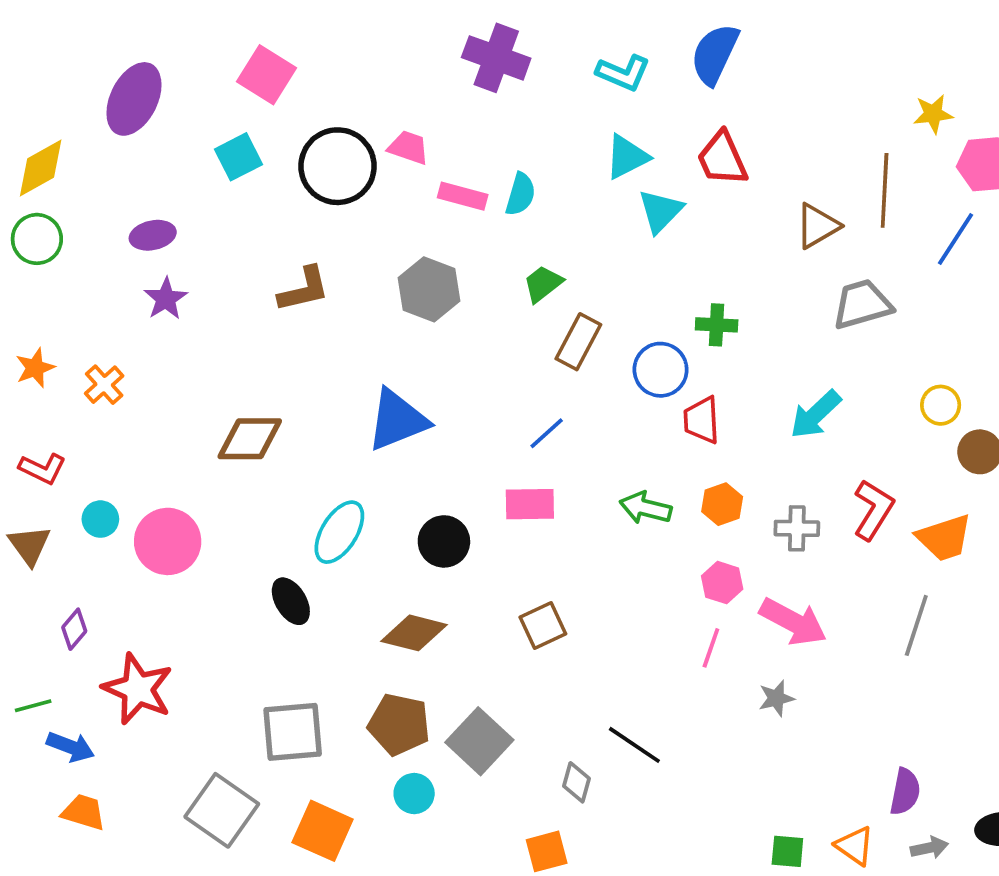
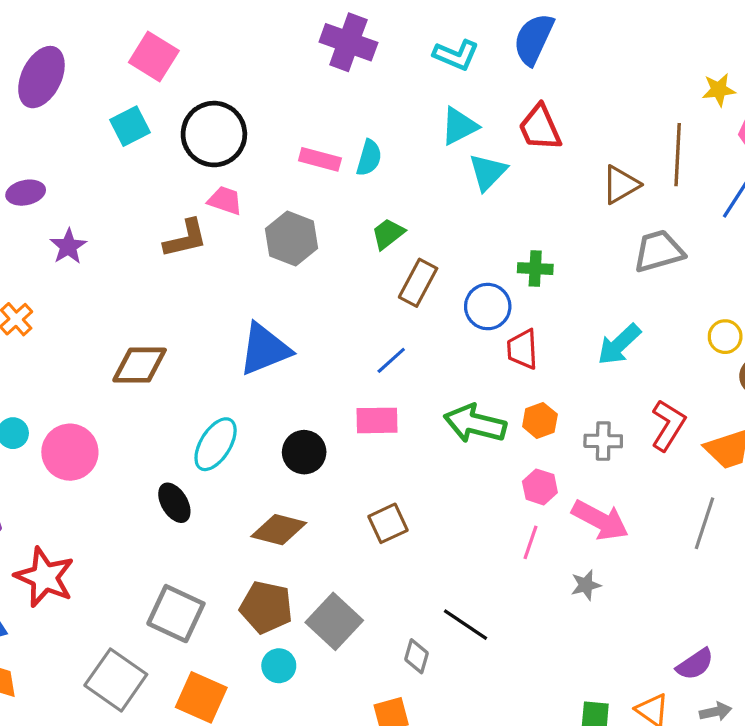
pink trapezoid: (408, 147) -> (225, 200), moved
purple ellipse: (153, 235) -> (26, 193), moved
green arrow: (646, 508) -> (475, 424), size x1.4
gray square: (293, 732) -> (176, 614), turned 30
purple semicircle: (905, 792) -> (695, 664), turned 45

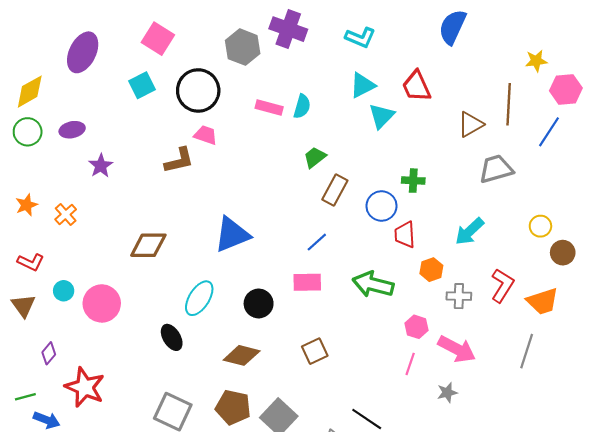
blue semicircle: (534, 39) -> (452, 27), moved
gray hexagon: (291, 238) -> (243, 47), moved
orange hexagon: (540, 420) -> (431, 270), moved

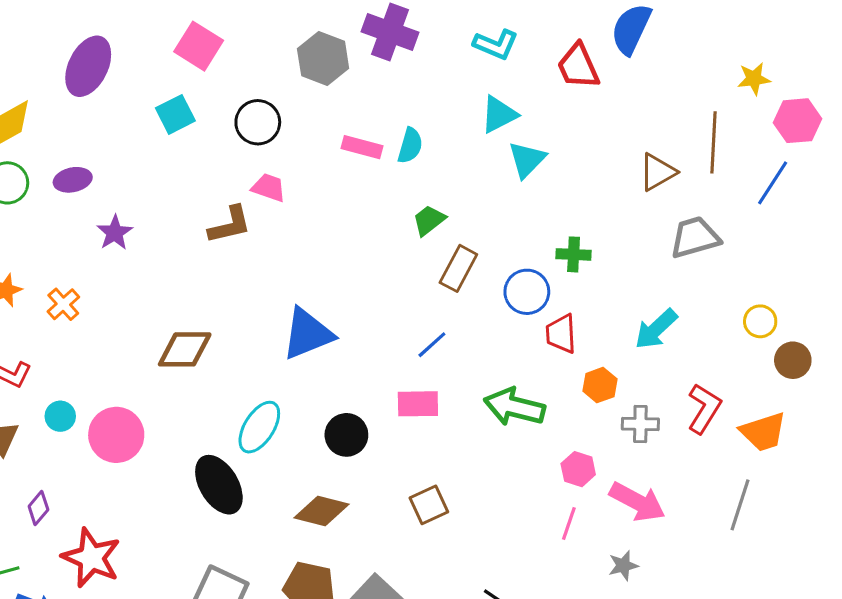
red trapezoid: (416, 86) -> (578, 66), moved
black circle: (198, 90) -> (258, 122), size x0.7
black ellipse: (172, 337) -> (219, 485), size x1.5

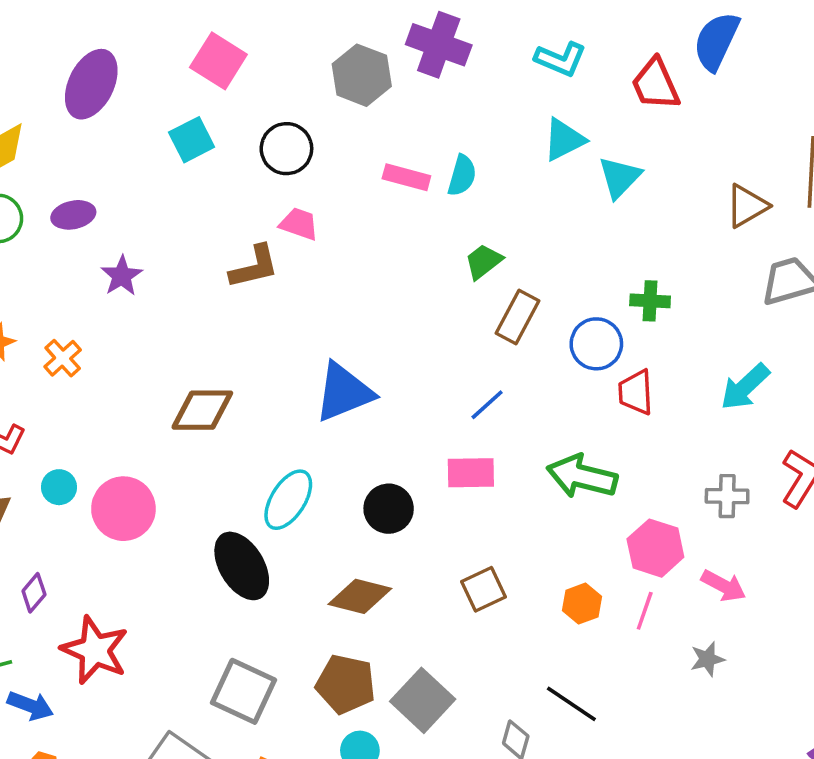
cyan triangle: (527, 160) -> (620, 177), moved
orange hexagon: (600, 385) -> (582, 604), moved
pink hexagon: (578, 469) -> (655, 548), size x1.4
pink arrow: (637, 502) -> (724, 586), size x0.7

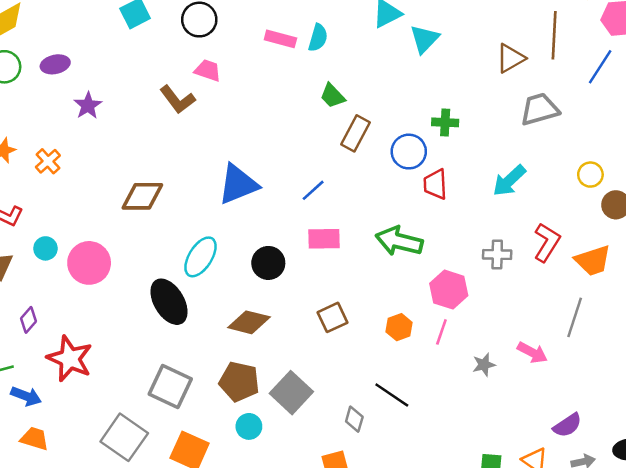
green trapezoid: (483, 261) -> (332, 96), turned -96
brown L-shape: (254, 267) -> (177, 99), turned 66
blue line: (487, 405) -> (313, 190), moved
pink arrow: (724, 586) -> (532, 353), moved

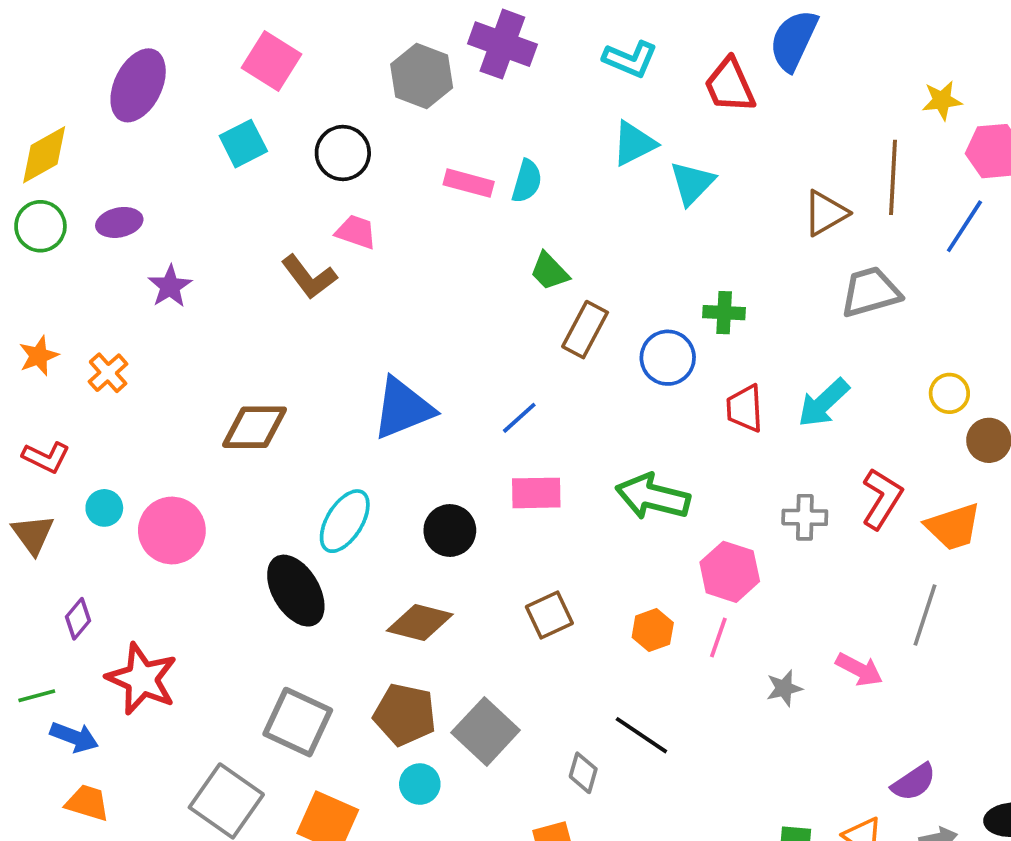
red trapezoid: (435, 184) -> (745, 408), moved

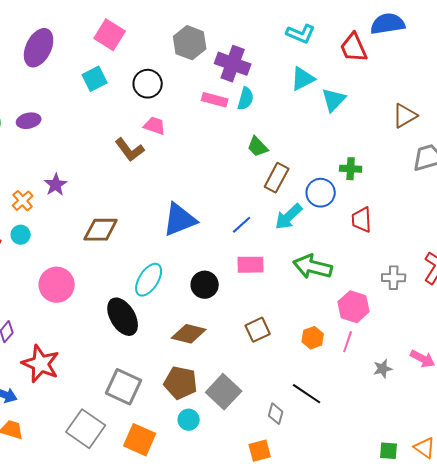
blue semicircle: (794, 40) -> (388, 24), turned 56
purple cross: (502, 44) -> (233, 64), moved
purple star: (170, 286) -> (56, 185), moved
cyan arrow: (824, 403) -> (289, 217), moved
cyan circle: (104, 508) -> (21, 235), moved

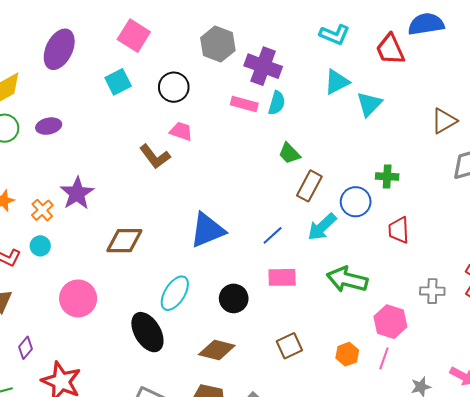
purple star: (56, 185) -> (77, 193), size x1.4

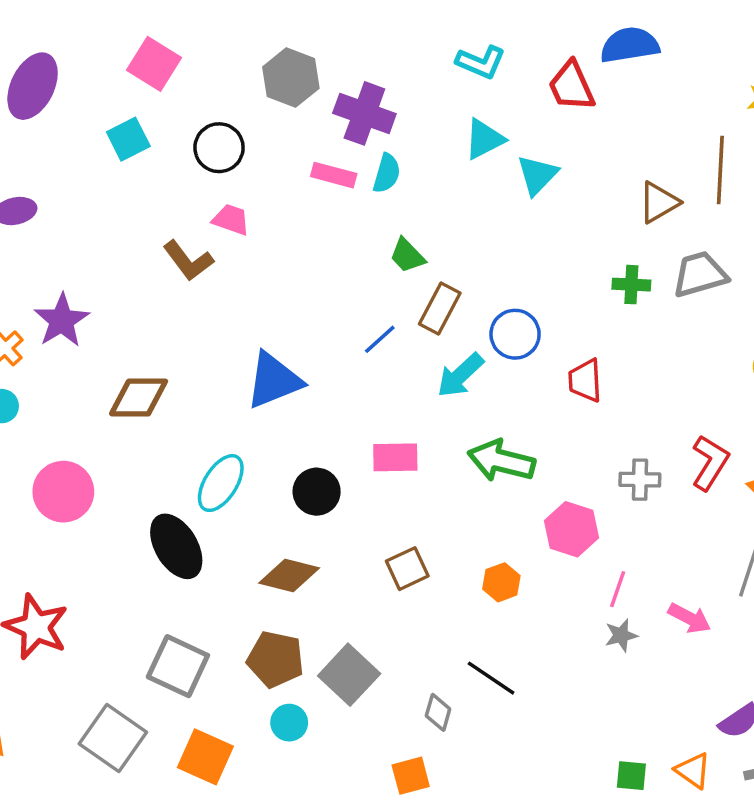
green cross: (387, 176) -> (631, 285), moved
blue line: (273, 235) -> (380, 339), moved
pink line: (384, 358) -> (618, 589), moved

